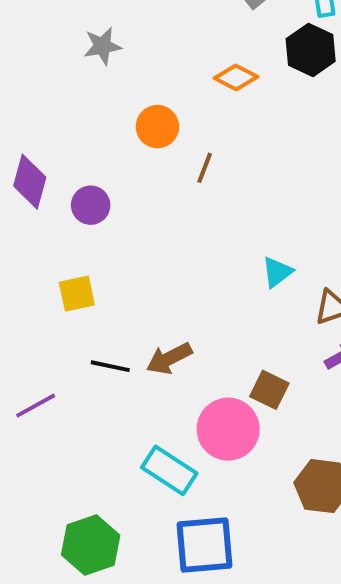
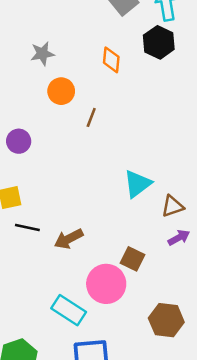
gray star: (102, 46) -> (42, 54), moved
orange diamond: (236, 77) -> (111, 60), turned 68
cyan triangle: (277, 272) -> (138, 184), size x1.4
black line: (110, 366) -> (27, 228), moved

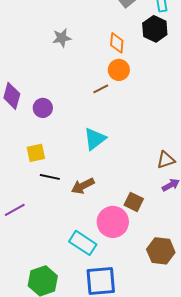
orange circle: (61, 91) -> (119, 70), moved
brown line: (91, 117) -> (101, 89), turned 42
cyan triangle: (138, 184) -> (95, 139), moved

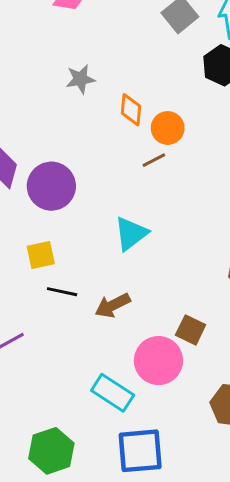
orange diamond: (117, 43) -> (131, 110), moved
brown line: (101, 89) -> (154, 160), moved
purple circle: (43, 108) -> (51, 186), size x1.6

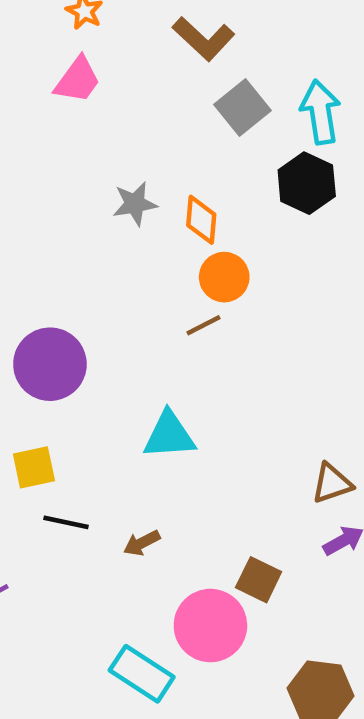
gray star: (80, 79) -> (135, 204), moved
orange diamond: (131, 110) -> (201, 220), moved
cyan triangle: (131, 234) -> (169, 435), turned 33
brown arrow: (113, 305) -> (142, 543), size x0.7

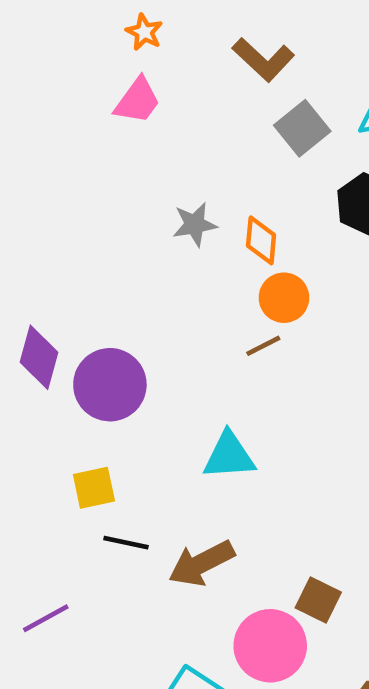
brown arrow: (142, 543) -> (202, 563), size x1.8

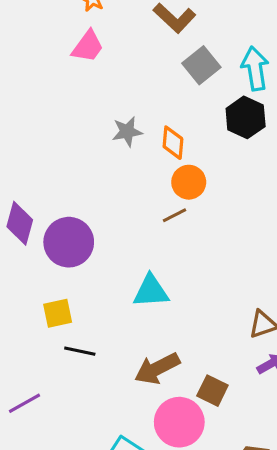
brown arrow: (202, 563) -> (157, 368), moved

